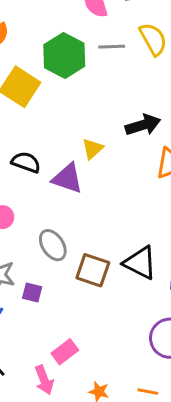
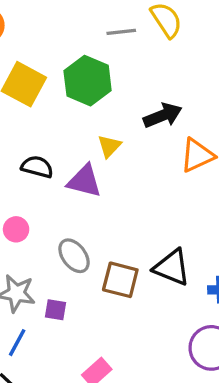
green hexagon: (64, 56) -> (88, 81), moved

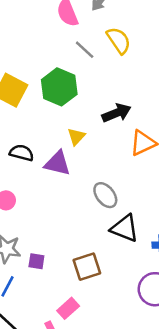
gray line: (121, 32) -> (85, 50), turned 50
gray ellipse: (74, 256) -> (105, 195), moved
brown square: (120, 280) -> (87, 267), moved, turned -32

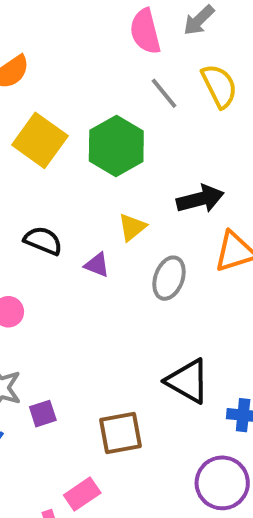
purple triangle: (57, 163) -> (97, 265), size x0.6
gray ellipse: (105, 195) -> (169, 278), moved, turned 50
purple square: (36, 261) -> (43, 414), turned -35

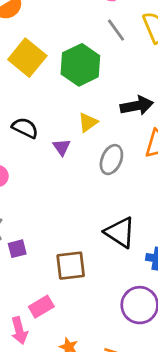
purple triangle: (97, 265) -> (62, 147), turned 30

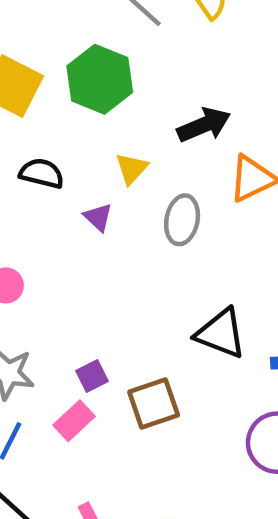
black semicircle: (25, 128) -> (42, 173), moved
purple square: (17, 249) -> (92, 376), moved
pink rectangle: (41, 307) -> (74, 421), moved

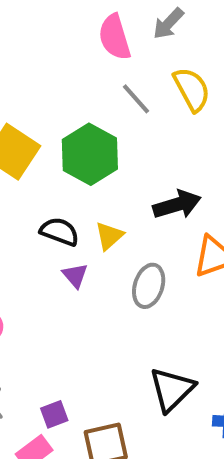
black semicircle: (42, 173) -> (60, 232), moved
black triangle: (221, 333) -> (172, 389), turned 48

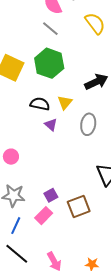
gray line: (136, 99) -> (50, 29), moved

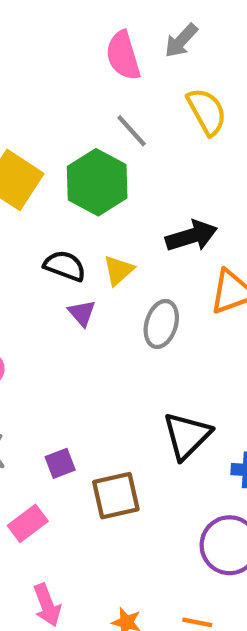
gray line: (50, 29) -> (132, 131), moved
pink rectangle: (44, 216) -> (28, 523), moved

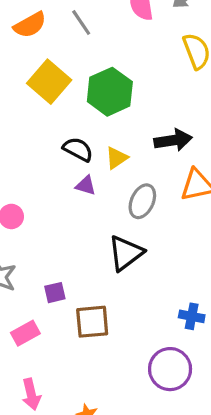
gray line: (132, 131) -> (81, 22), moved
purple triangle: (82, 313) -> (86, 185), turned -40
black triangle: (187, 436) -> (126, 253), moved

